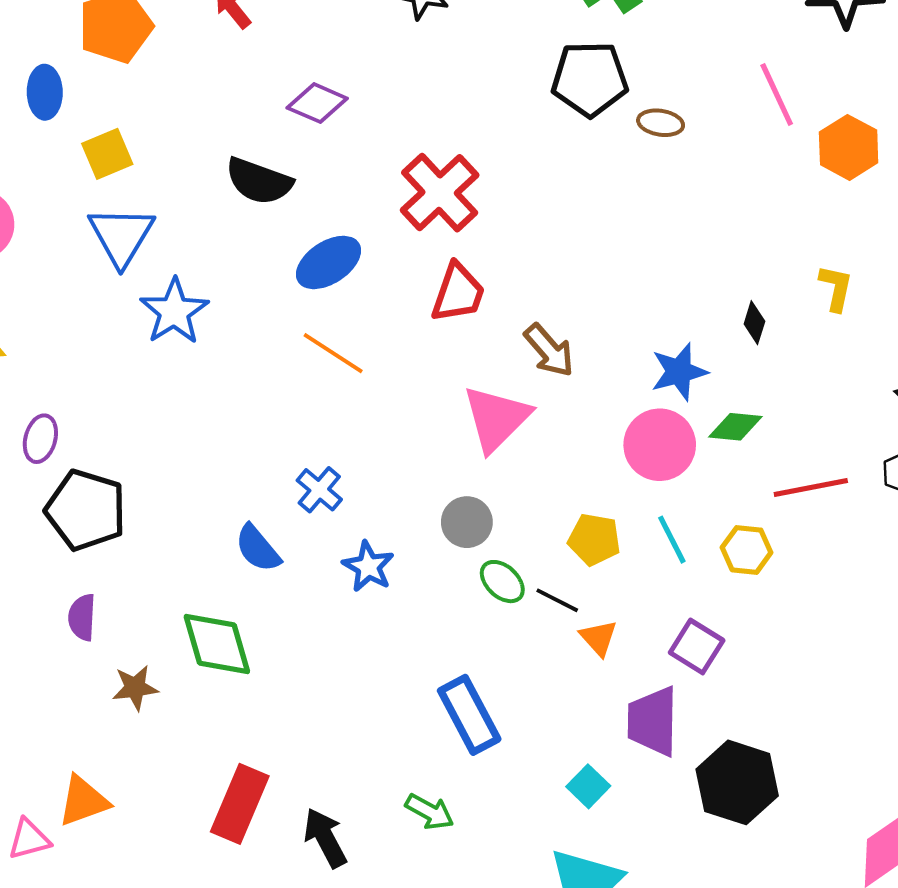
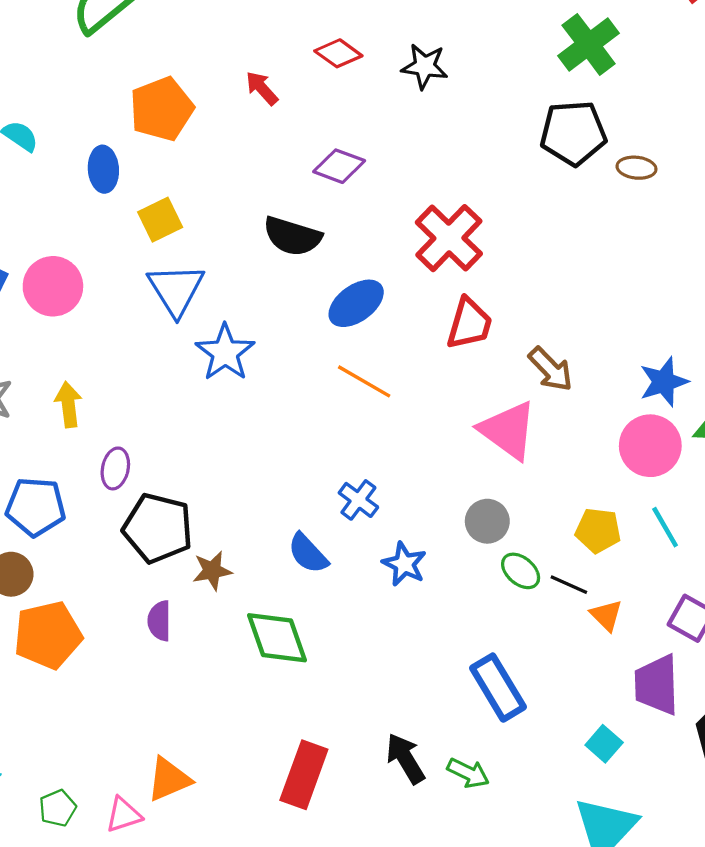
pink triangle: (496, 418) -> (508, 430), turned -36
brown star: (135, 688) -> (212, 571), moved
black arrow: (325, 838) -> (405, 758), moved

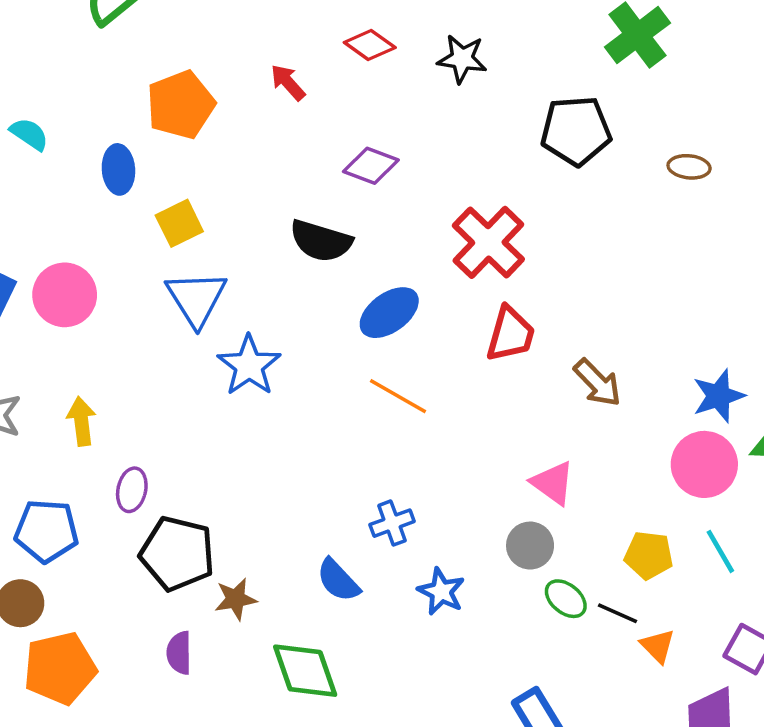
black pentagon: (573, 133) -> (576, 131), moved
pink triangle: (508, 430) -> (553, 483), moved, size x0.7
blue cross: (358, 500) -> (392, 523), turned 33

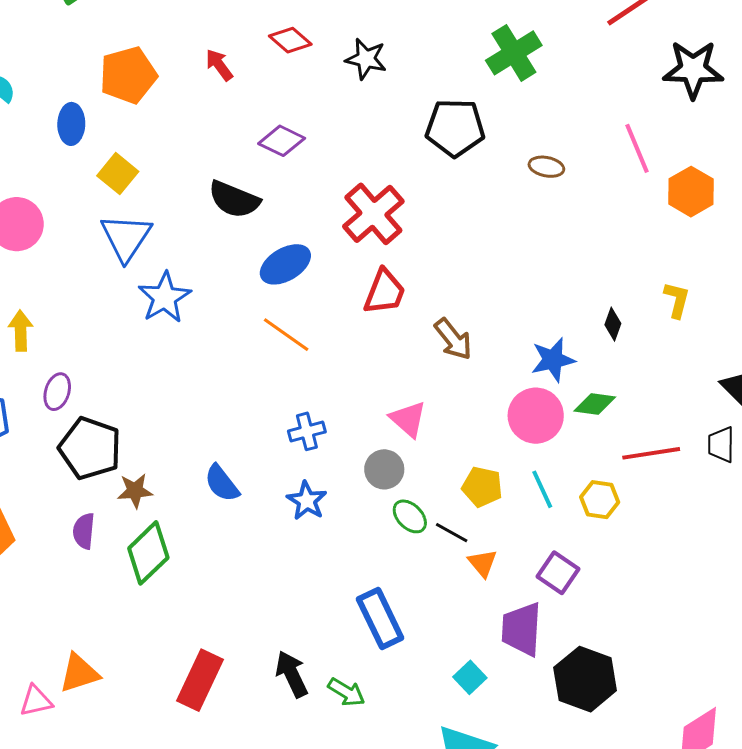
yellow square: (179, 223) -> (118, 174), turned -30
blue cross: (392, 523) -> (307, 431), moved
green diamond: (305, 671) -> (148, 553), moved, turned 60

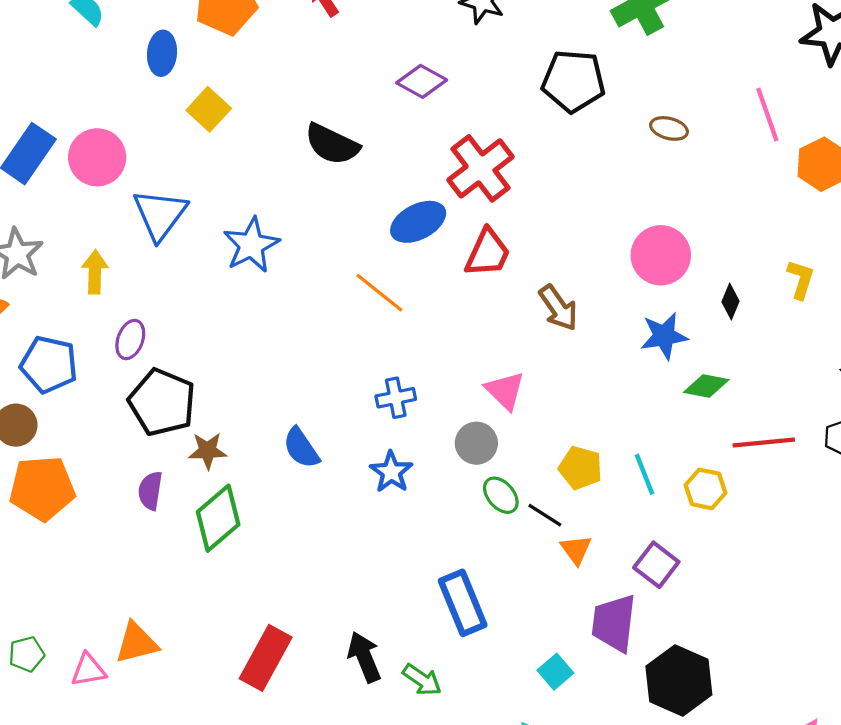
purple diamond: (282, 141) -> (422, 81), moved
blue triangle: (126, 237) -> (160, 214), moved
blue ellipse: (285, 264) -> (418, 222), moved
pink circle: (536, 416) -> (661, 255), moved

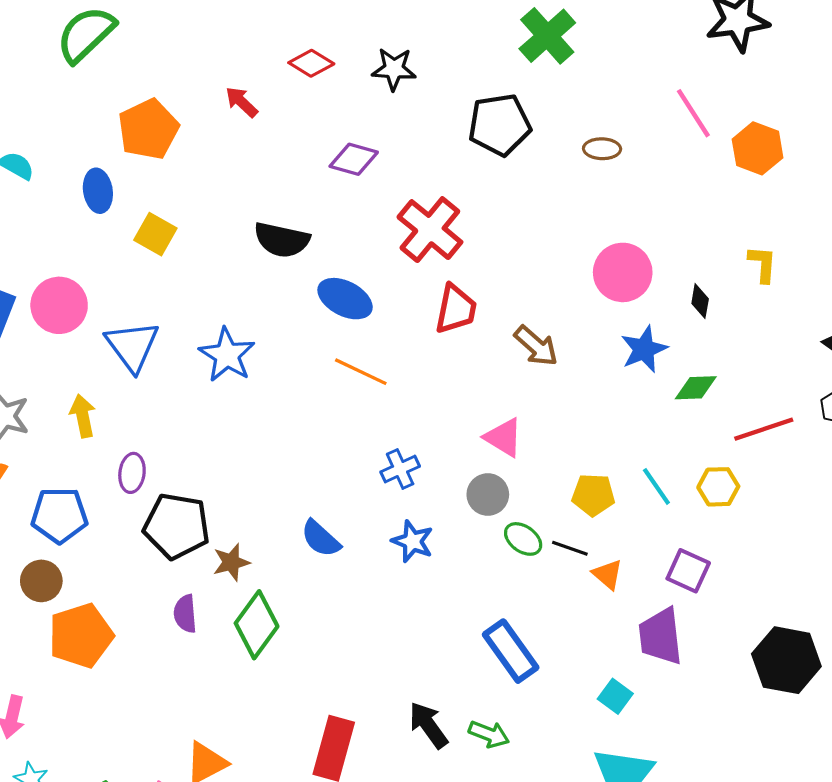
blue ellipse: (418, 222) -> (345, 299), moved, turned 68
black hexagon: (679, 680) -> (786, 660), moved

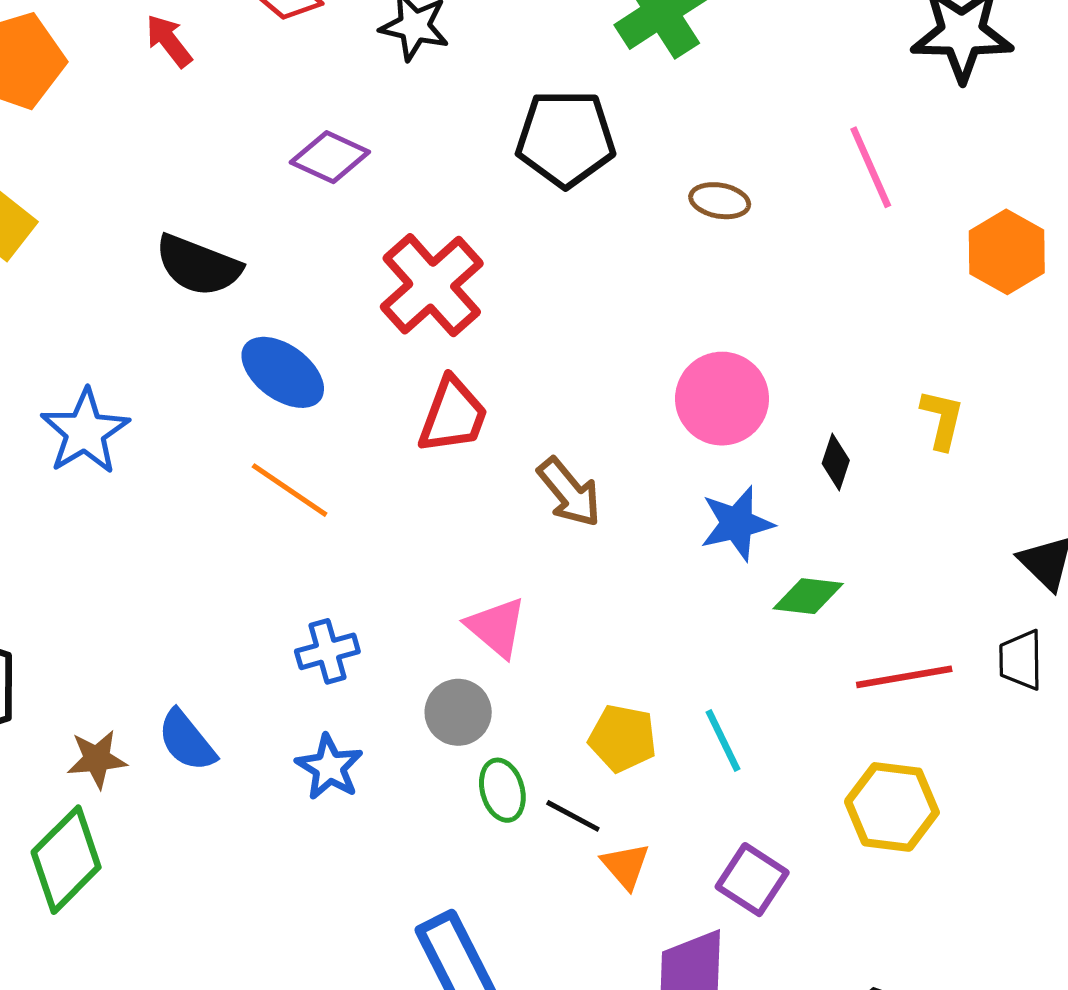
orange hexagon: (758, 148) -> (1007, 252), moved
yellow hexagon: (718, 487) -> (892, 807), moved, size x1.4
green ellipse: (523, 539) -> (502, 790), turned 30
brown star: (231, 562) -> (97, 759), moved

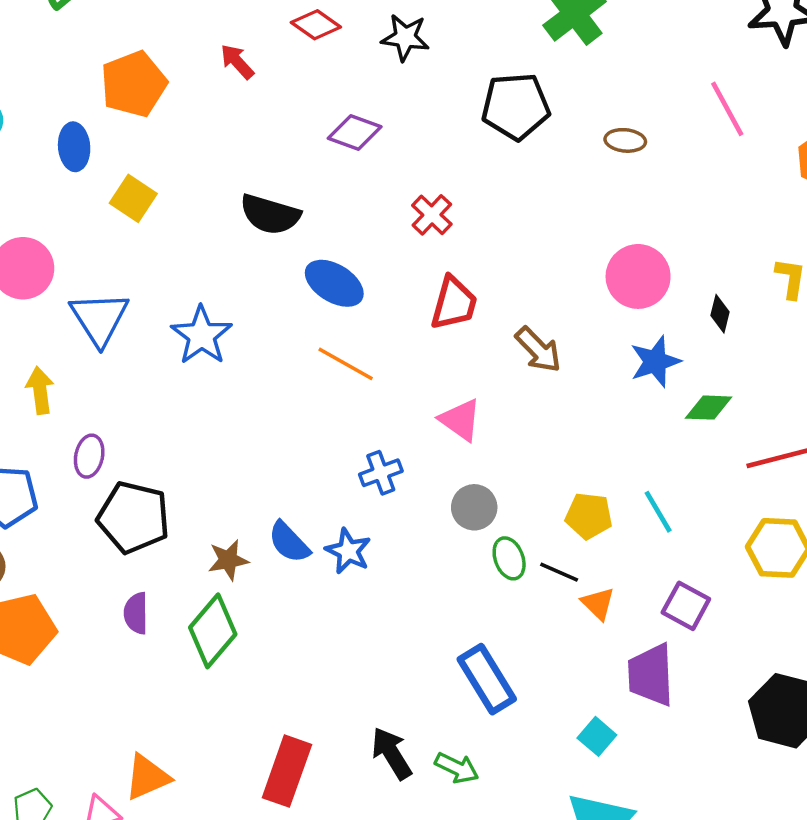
red cross: (432, 285) -> (432, 215), size x0.6
pink triangle: (496, 627) -> (460, 420), moved
blue star: (329, 767) -> (348, 551), moved

